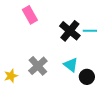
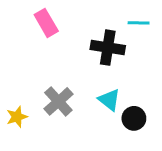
black cross: (70, 31) -> (108, 48), turned -30
cyan line: (90, 31) -> (139, 23), moved

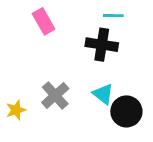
cyan line: (139, 23) -> (113, 16), moved
black circle: (134, 118) -> (126, 111), size x1.4

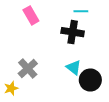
gray cross: (55, 95) -> (28, 69), moved
yellow star: (16, 110) -> (11, 88), moved

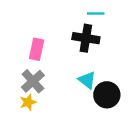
pink rectangle: (31, 15) -> (37, 49), moved, turned 42
yellow star: (11, 88) -> (28, 102), moved

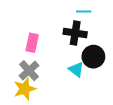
black circle: (107, 95) -> (93, 57), moved
yellow star: (28, 102) -> (25, 89), size x1.5

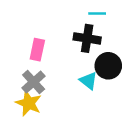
yellow star: (25, 89) -> (29, 103), turned -30

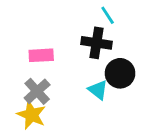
cyan line: (97, 13) -> (108, 15), turned 56
pink rectangle: (37, 50) -> (41, 55), turned 75

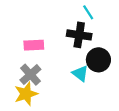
yellow star: (31, 115) -> (26, 94), turned 30

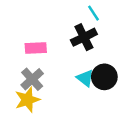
black cross: (79, 35) -> (84, 37), turned -35
black circle: (98, 60) -> (104, 77), moved

